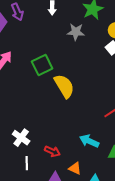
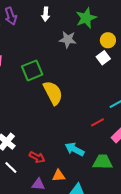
white line: (27, 163) -> (11, 167), turned -48
orange triangle: (75, 168) -> (59, 176), turned -32

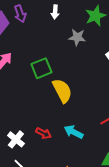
cyan arrow: (75, 149) -> (74, 132), moved
red arrow: (37, 157) -> (44, 133), moved

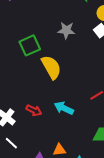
gray star: (77, 37) -> (66, 30), moved

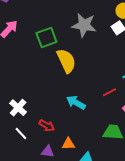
gray star: (66, 30) -> (84, 25), size x1.4
red arrow: (34, 110) -> (47, 126), moved

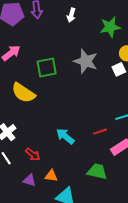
yellow semicircle: (66, 61) -> (23, 93), moved, turned 140

